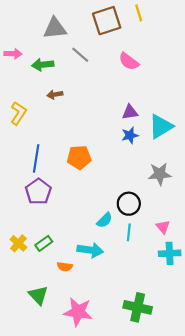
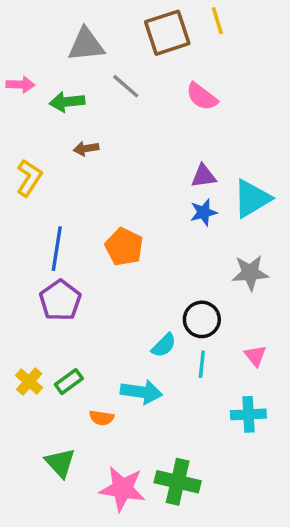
orange pentagon: (79, 157) -> (124, 247), turned 30
cyan cross: (170, 253) -> (248, 414), moved
green cross: (138, 307) -> (178, 482), moved

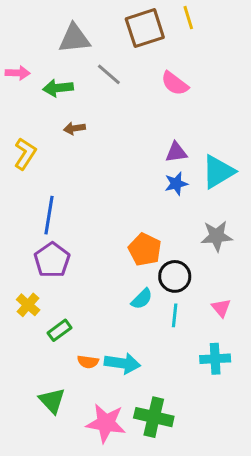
orange pentagon: (124, 247) -> (145, 250), moved
yellow cross: (29, 382) -> (28, 305), moved
cyan arrow: (141, 392) -> (122, 363), moved

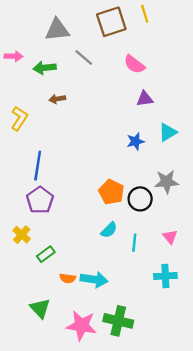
purple triangle: (176, 152) -> (145, 99), moved
cyan triangle: (218, 172) -> (168, 132), size x0.7
black circle: (175, 276) -> (140, 199), moved

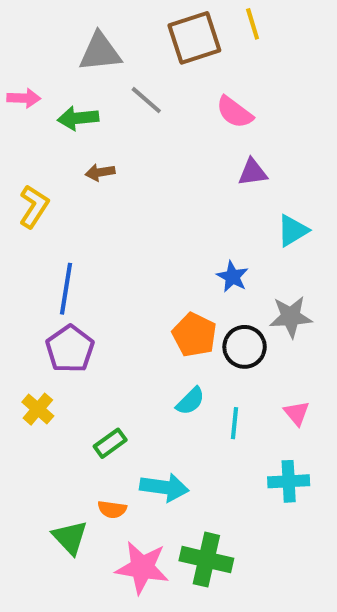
blue star: (135, 141) -> (232, 277), moved, turned -30
green rectangle: (46, 254) -> (110, 443), moved
orange semicircle: (68, 278) -> (112, 509), moved

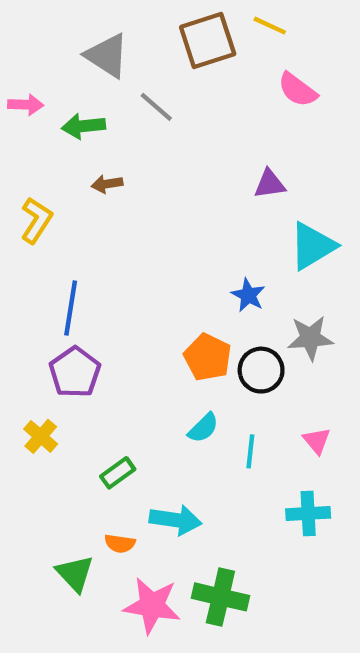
yellow line: (253, 24) -> (270, 26), turned -48
gray triangle: (100, 52) -> (107, 56), turned 39
pink semicircle: (234, 112) -> (297, 90), moved
cyan triangle: (293, 231) -> (312, 246), size x1.4

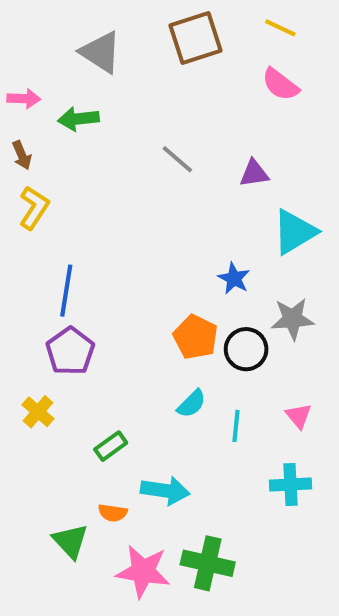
yellow line: (270, 26) -> (280, 28), moved
gray line: (156, 107) -> (177, 159), moved
brown arrow: (107, 184) -> (22, 155), moved, turned -104

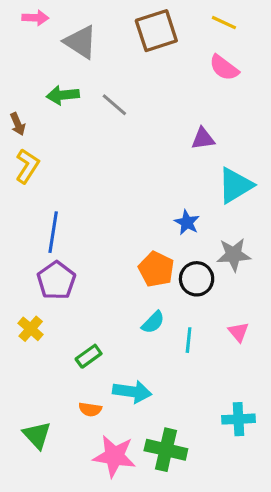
pink arrow: (24, 99) -> (35, 18), moved
gray line: (177, 159) -> (114, 105), moved
cyan cross: (291, 485) -> (238, 419), moved
green triangle: (70, 541) -> (37, 435), moved

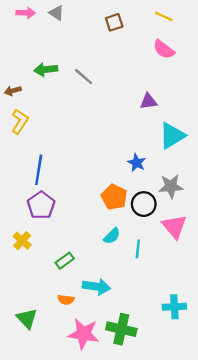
brown square: (156, 31) -> (114, 22), size x0.6
gray triangle: (81, 42) -> (56, 13), moved, size x0.6
brown arrow: (18, 124) -> (13, 91), turned 98
pink triangle: (238, 332) -> (174, 226), moved, size x1.6

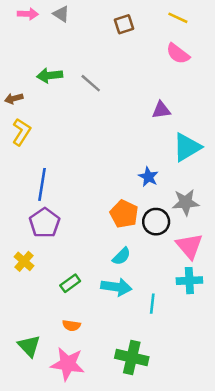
cyan line: (138, 249) -> (152, 304), moved
cyan arrow: (97, 287) -> (116, 287), moved
cyan cross: (174, 307) -> (189, 281), moved
pink star: (84, 334) -> (68, 364), moved

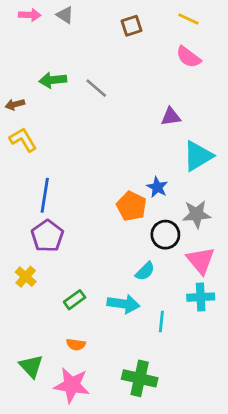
yellow L-shape: (21, 132) -> (23, 140), turned -64
orange pentagon: (124, 214) -> (131, 206), moved
cyan semicircle: (121, 256) -> (145, 271), moved

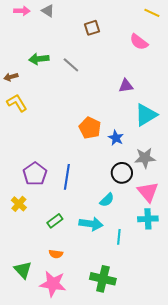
yellow line: (188, 19) -> (152, 13), moved
brown square: (131, 26) -> (92, 28), moved
blue line: (45, 195) -> (67, 177), moved
orange pentagon: (131, 206) -> (90, 128), moved

